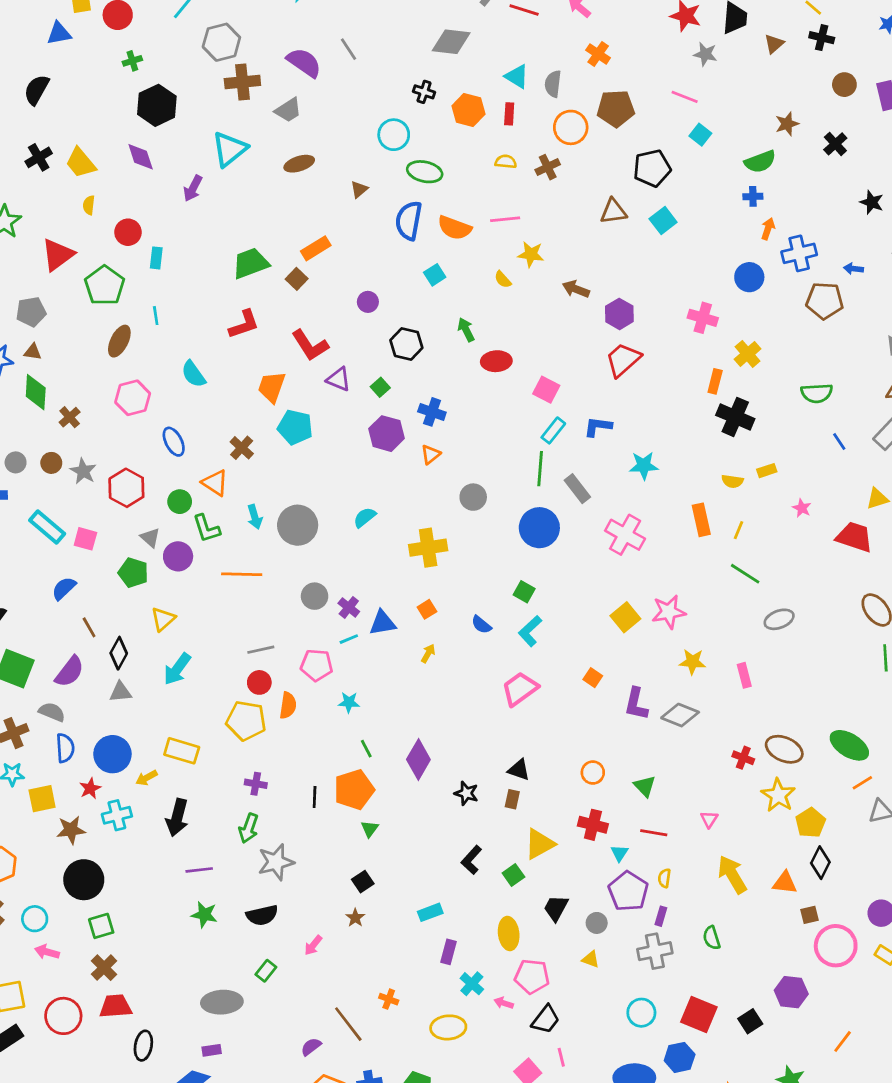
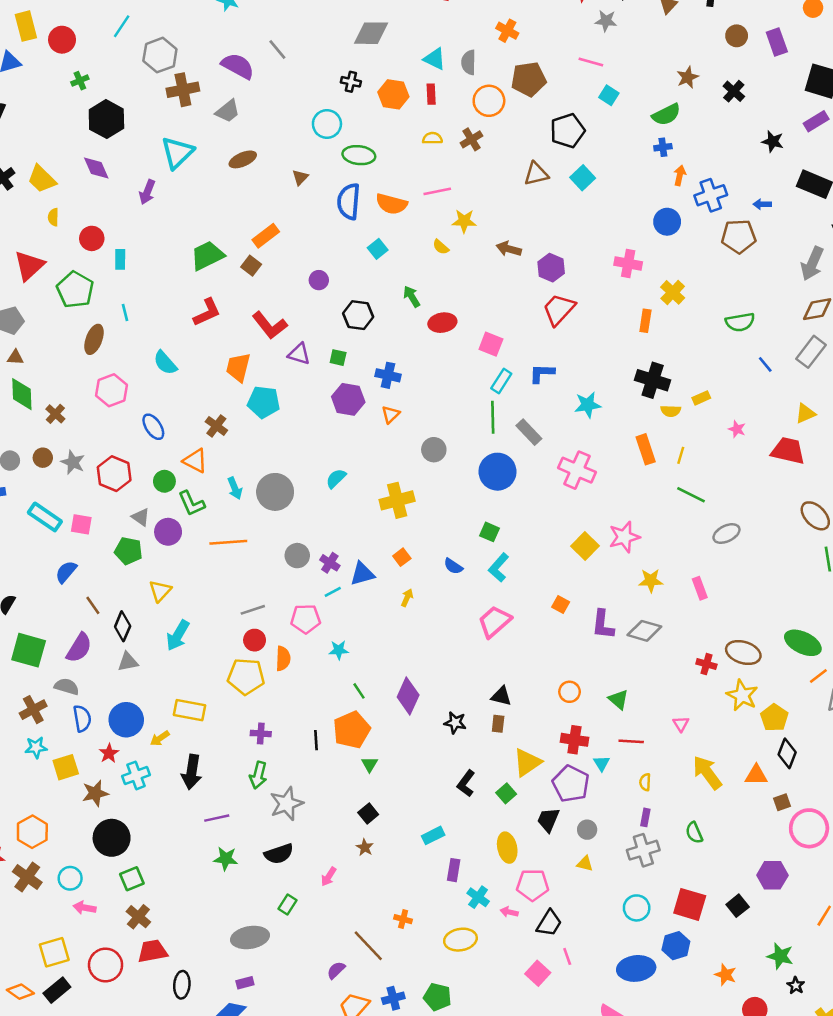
green square: (380, 387) -> (338, 358), turned -30
black cross: (735, 417) -> (653, 380), moved
purple pentagon: (628, 891) -> (571, 784), moved

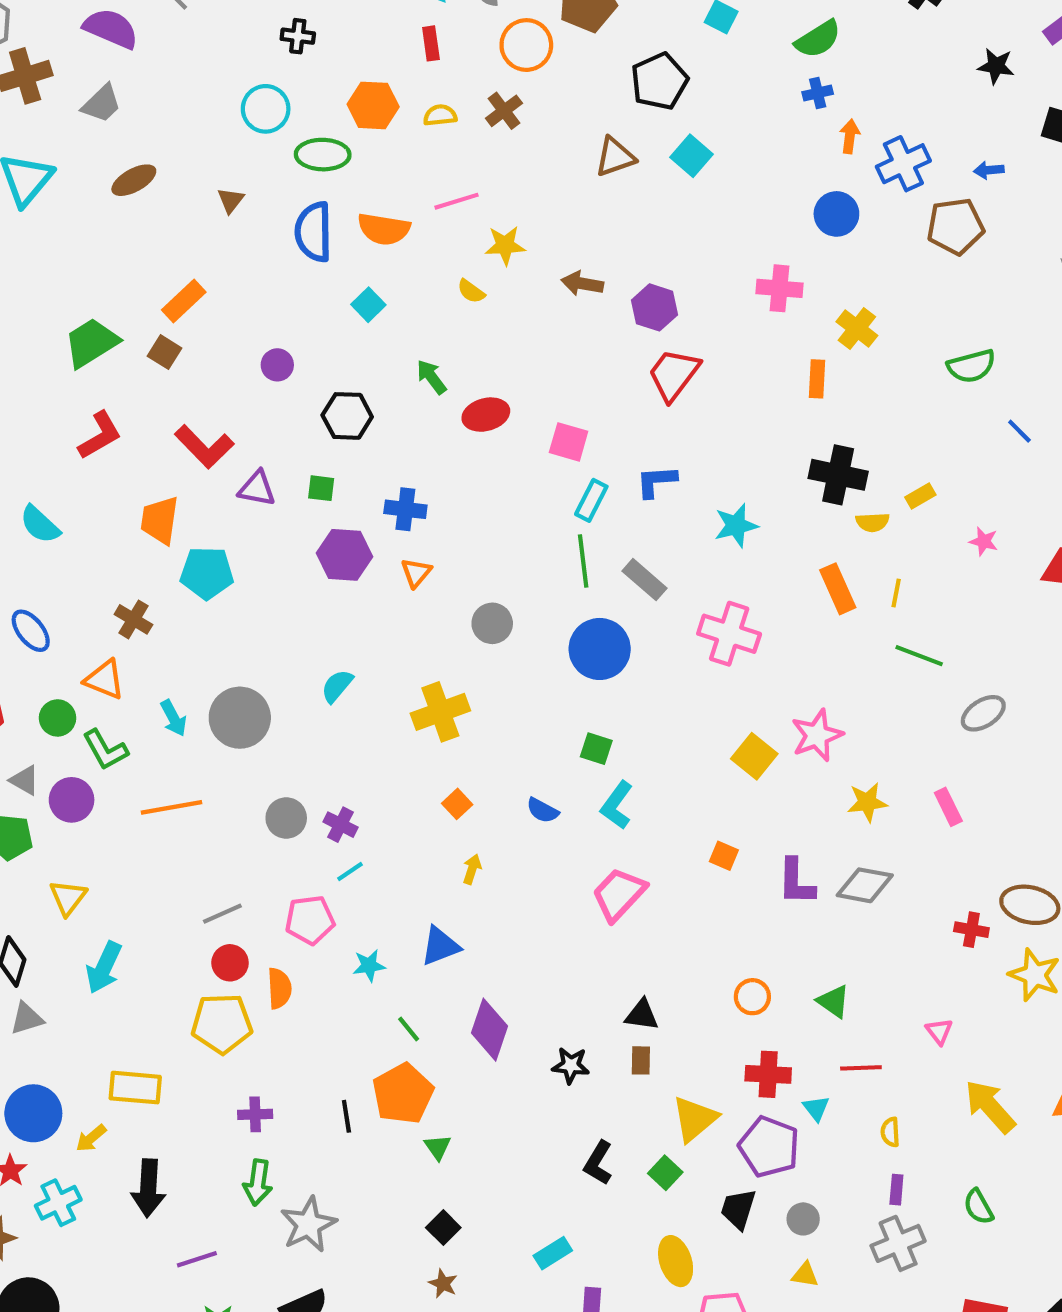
orange hexagon: (393, 94) -> (373, 105), moved
blue triangle: (362, 574) -> (440, 946), moved

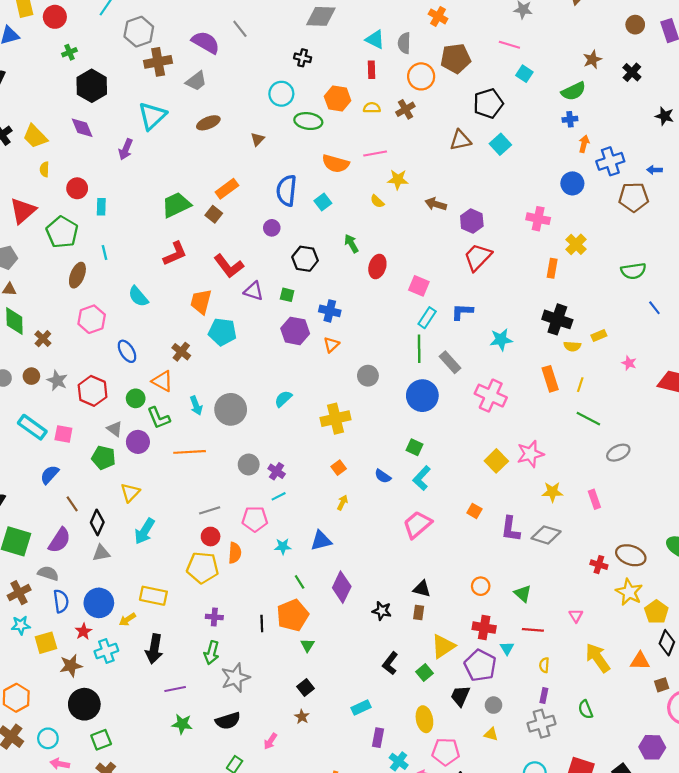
blue semicircle: (314, 232) -> (287, 191), moved
red ellipse: (486, 415) -> (377, 266), turned -65

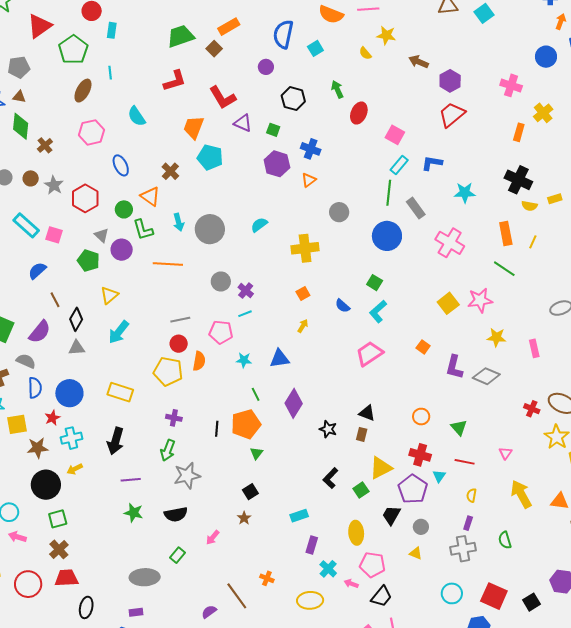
green line: (588, 419) -> (504, 269), moved
yellow arrow: (127, 619) -> (75, 469), moved

